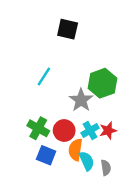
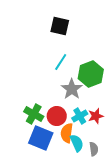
cyan line: (44, 76) -> (61, 62), moved
blue square: (46, 155) -> (41, 138), size x1.4

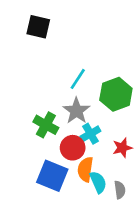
black square: (60, 26) -> (38, 27), moved
gray star: (72, 89) -> (76, 111), moved
green cross: (34, 114) -> (46, 125), moved
cyan cross: (80, 116) -> (90, 134), moved

